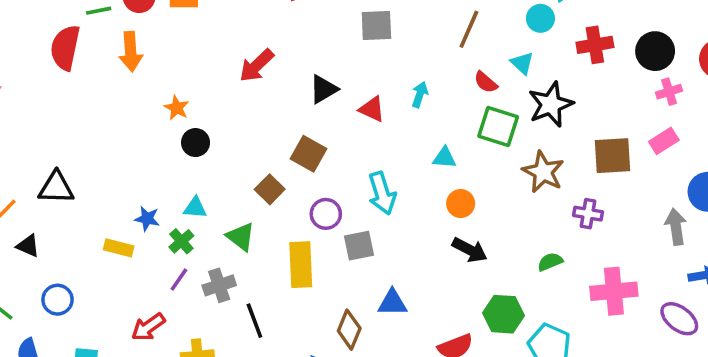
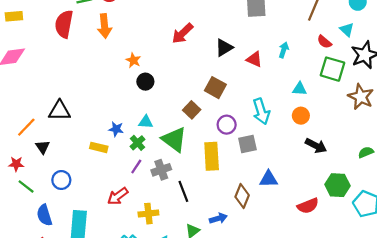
orange circle: (461, 204) -> (301, 116), moved
green triangle: (241, 237) -> (174, 139), size x1.4
black triangle: (28, 246) -> (43, 147), turned 32

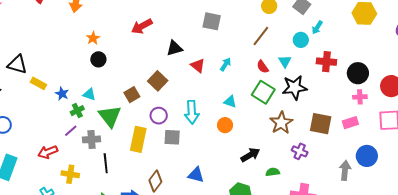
black arrow: (316, 146) -> (250, 155), moved, turned -72
yellow rectangle: (99, 147) -> (38, 83), moved
blue triangle: (269, 179) -> (196, 175), moved

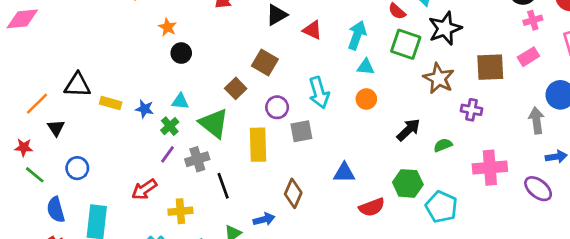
cyan arrow: (225, 64) -> (357, 35), moved, size x1.5

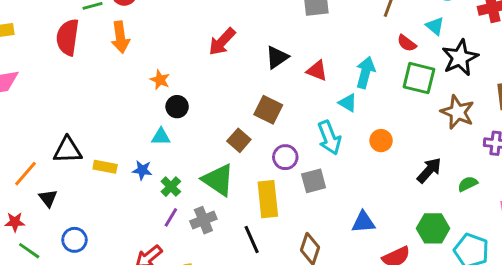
cyan triangle: (366, 67) -> (348, 103), moved, turned 30
cyan triangle: (180, 101) -> (161, 137), moved
black line: (223, 186) -> (252, 240), moved

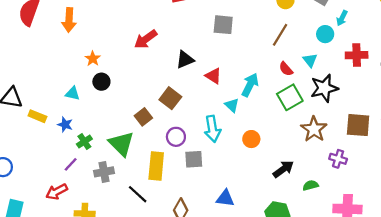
green square: (419, 78) -> (290, 97), turned 35
cyan triangle: (161, 137) -> (73, 93), moved
purple line: (171, 217) -> (71, 164), moved
black line: (252, 240) -> (138, 194), turned -35

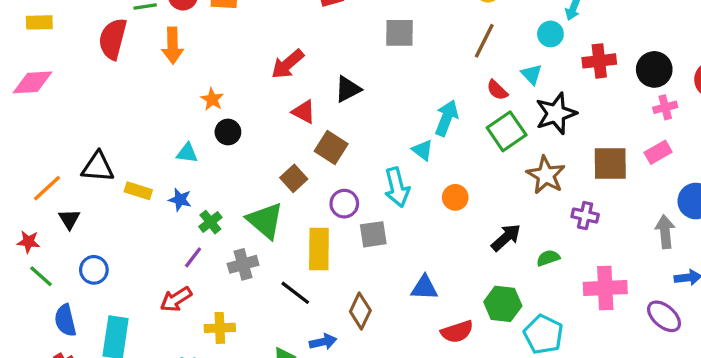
red triangle: (213, 76) -> (304, 112), moved

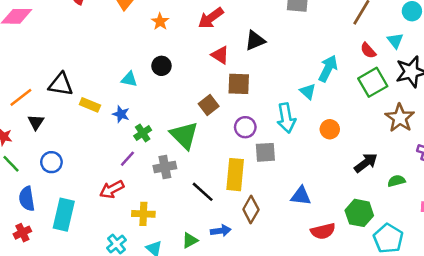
orange star: (212, 99) -> (160, 22), moved
brown square: (331, 148) -> (239, 84), turned -35
yellow rectangle: (319, 249) -> (235, 175), moved

